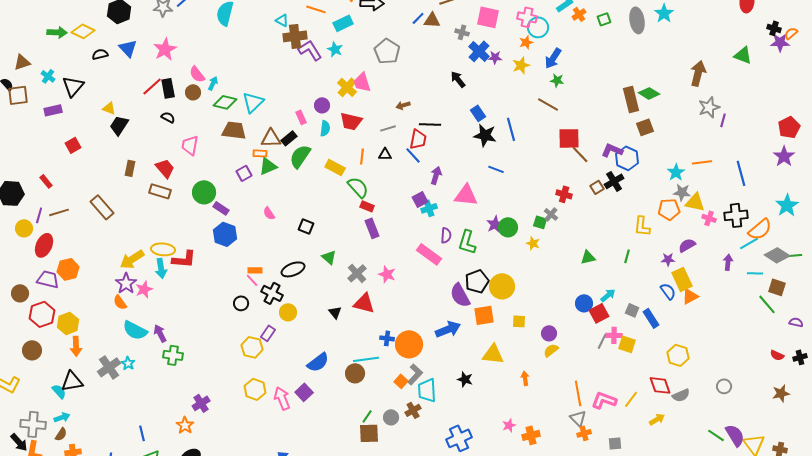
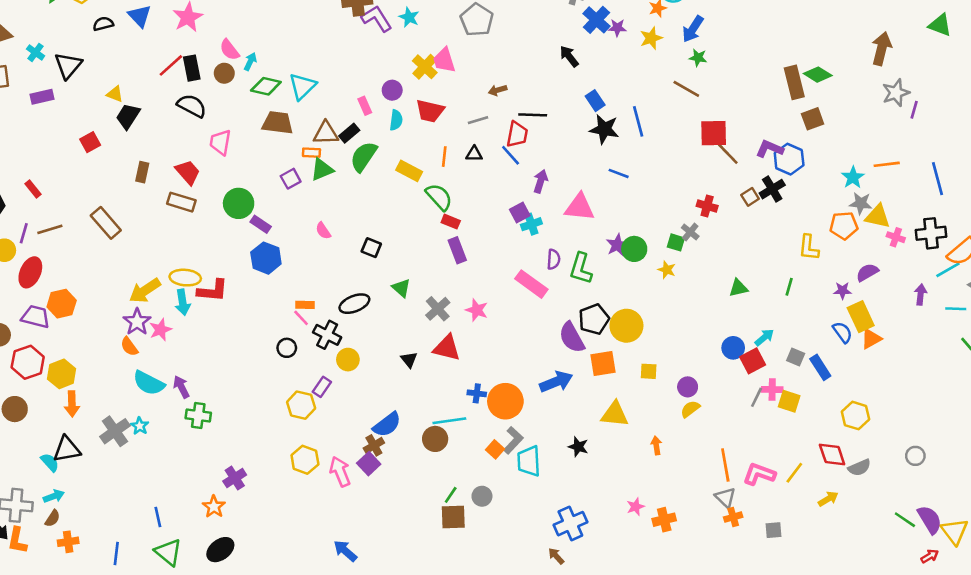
black semicircle: (168, 117) -> (192, 106), size x1.6
red square: (73, 145) -> (90, 142), moved
brown cross: (413, 410) -> (374, 445), moved

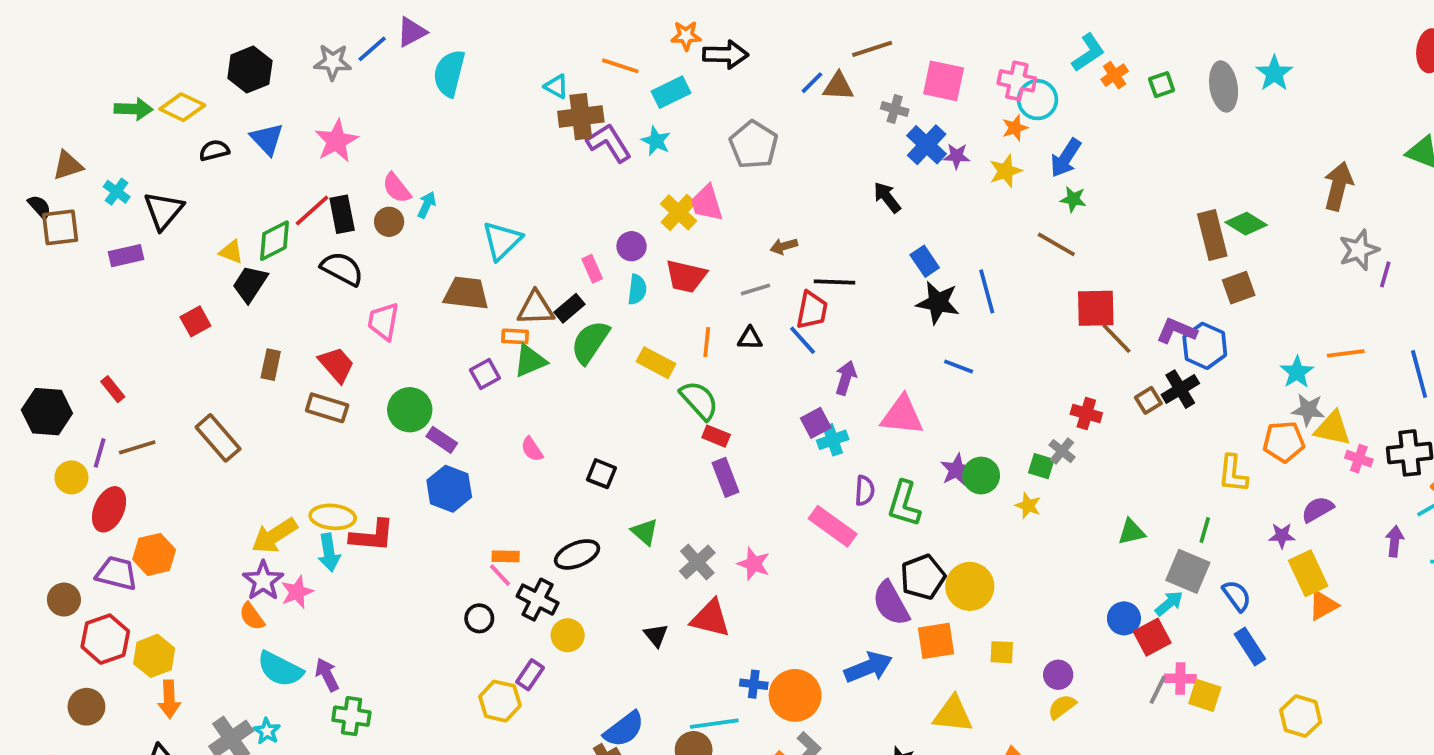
green diamond: (266, 86) -> (274, 241), moved, turned -40
blue semicircle: (842, 332) -> (1237, 596), moved
gray square: (796, 357) -> (1188, 571), moved, size x1.6

